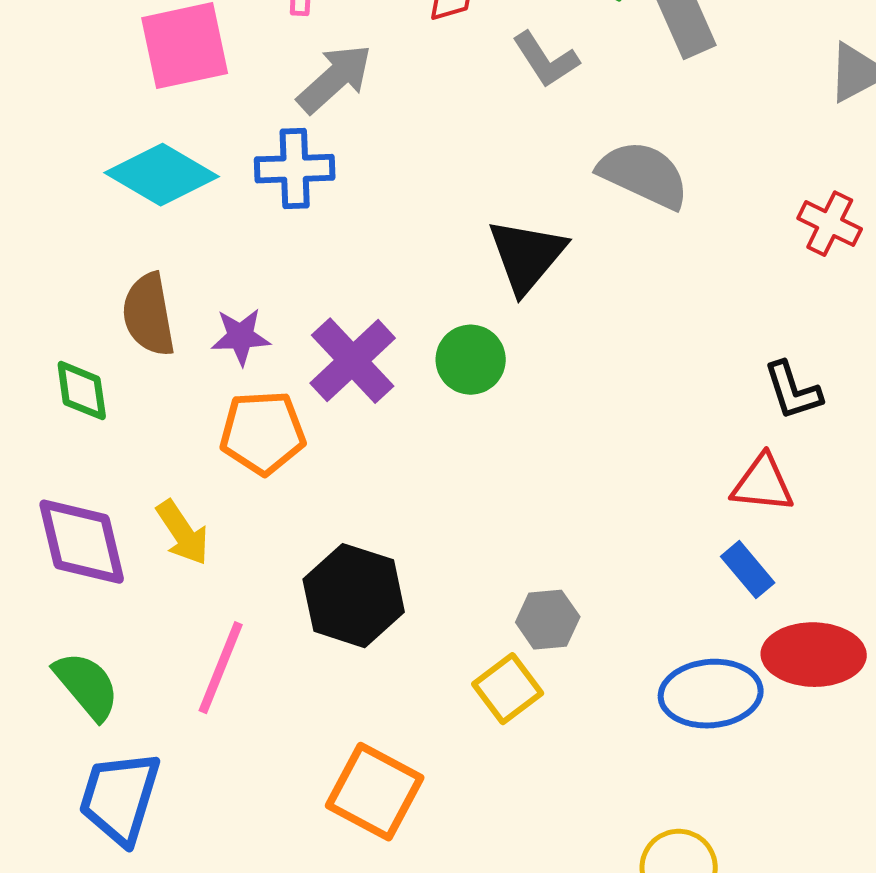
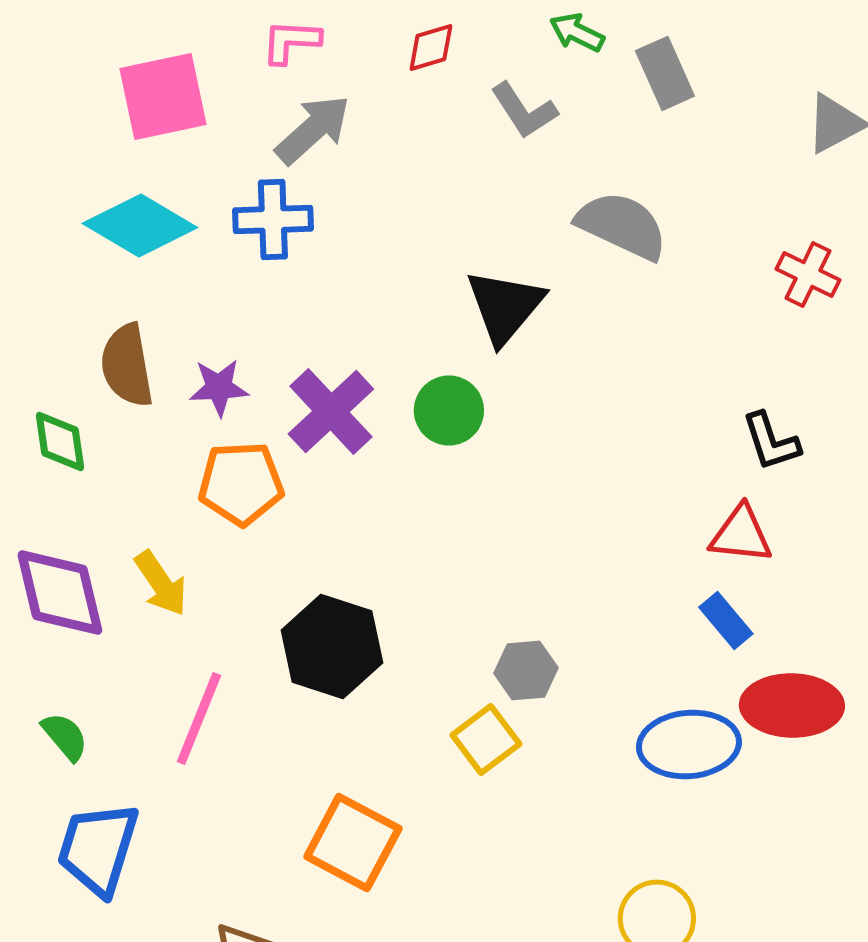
green semicircle: (87, 686) -> (65, 736), size x0.7

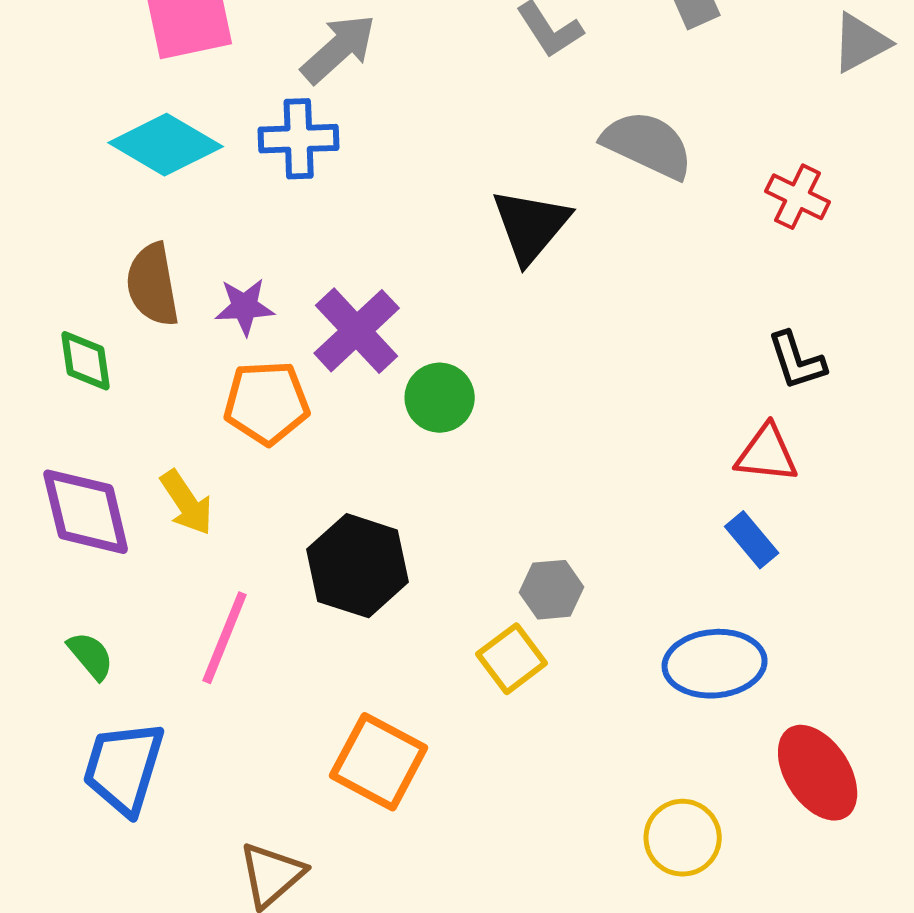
red cross: (808, 274) -> (798, 197), moved
green circle: (449, 410) -> (440, 398), moved
red ellipse: (792, 705) -> (818, 773), moved, turned 56

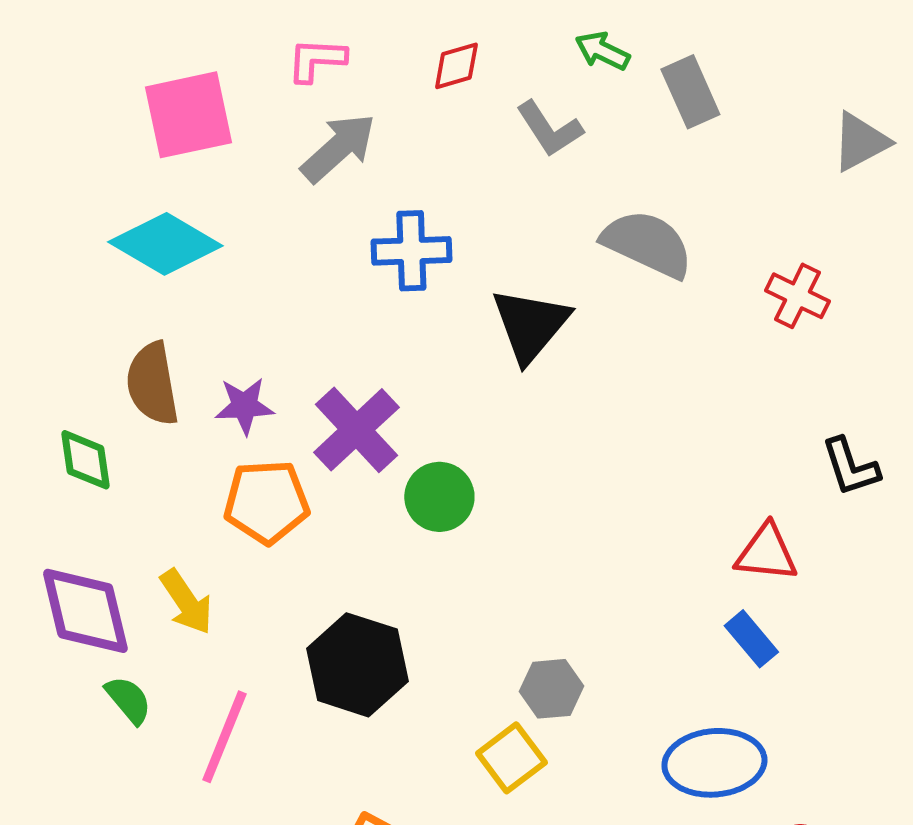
blue cross: (299, 139) -> (411, 251), moved
black L-shape: (797, 361) -> (850, 467), moved
green semicircle: (91, 656) -> (128, 700), moved

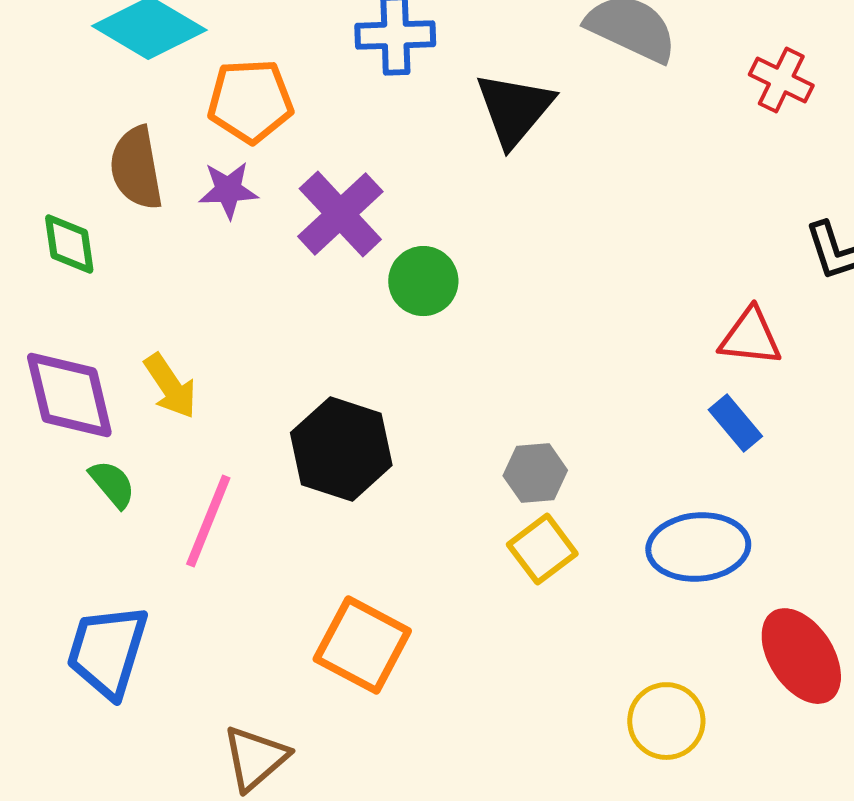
orange pentagon: (266, 502) -> (250, 101), moved
yellow square: (511, 758) -> (542, 549), moved

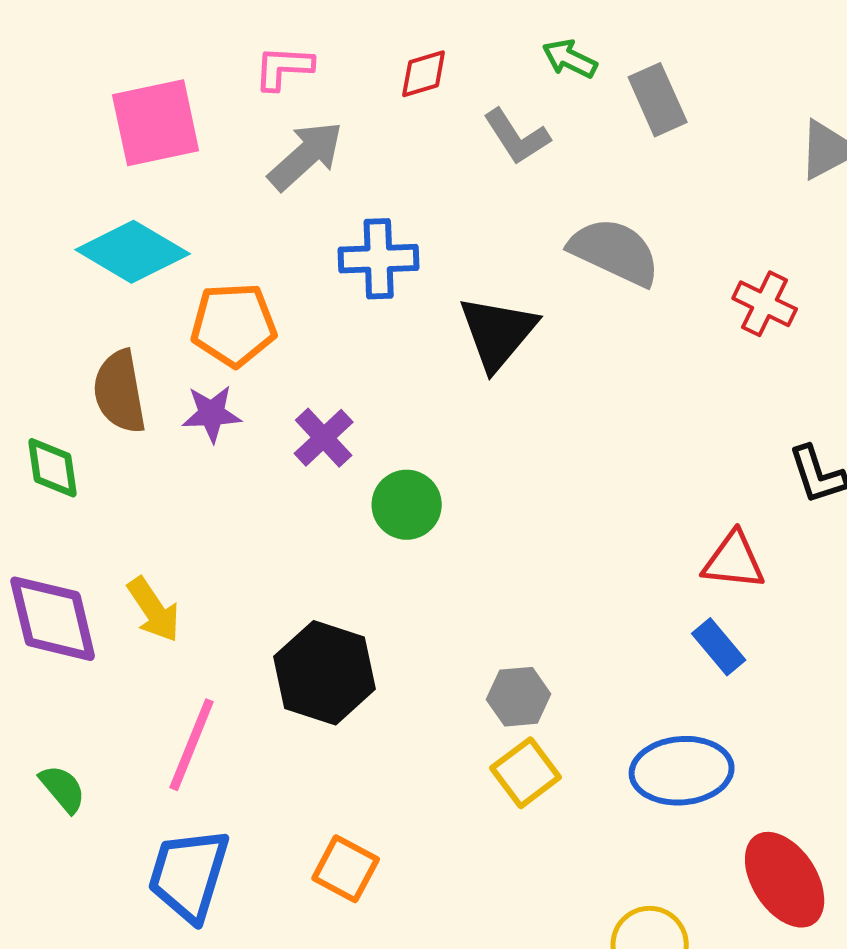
purple cross: (340, 214) -> (324, 438), size x0.7
green semicircle: (112, 484) -> (63, 789), moved
orange square: (362, 645) -> (346, 869), size x0.7
blue trapezoid: (107, 651) -> (189, 875), moved

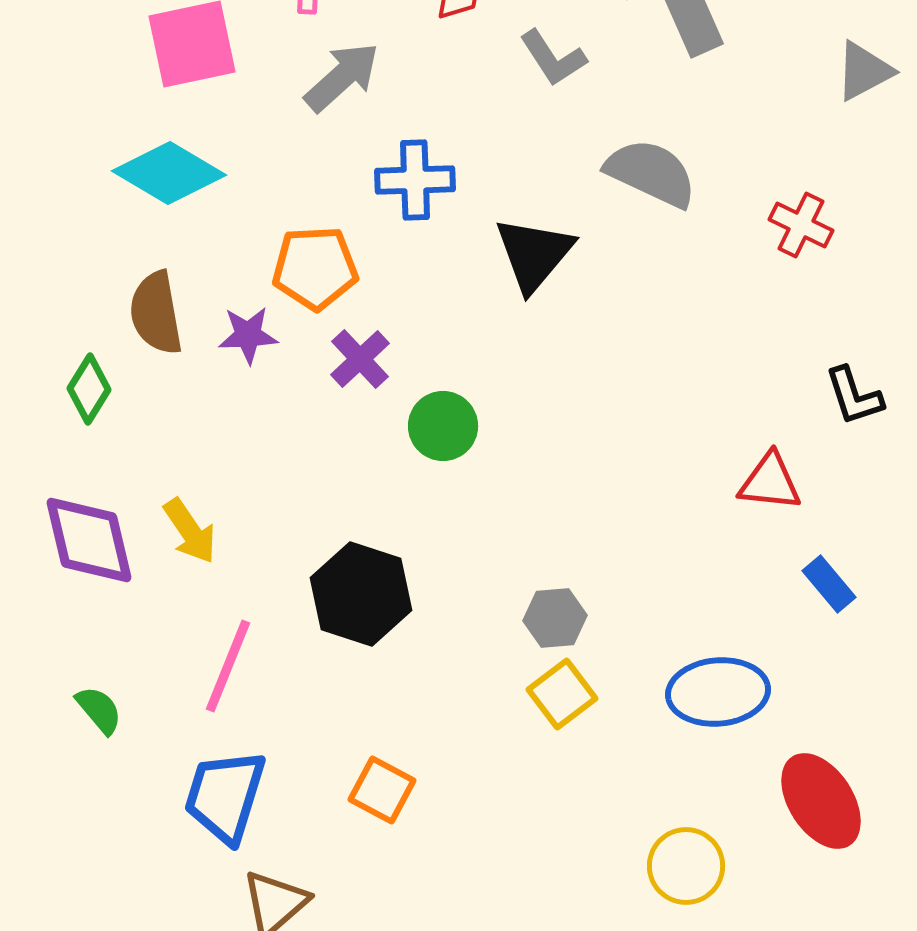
orange pentagon: (234, 325) -> (315, 268), moved
green diamond: (53, 468) -> (89, 389), turned 40
blue rectangle: (719, 647) -> (829, 584), moved

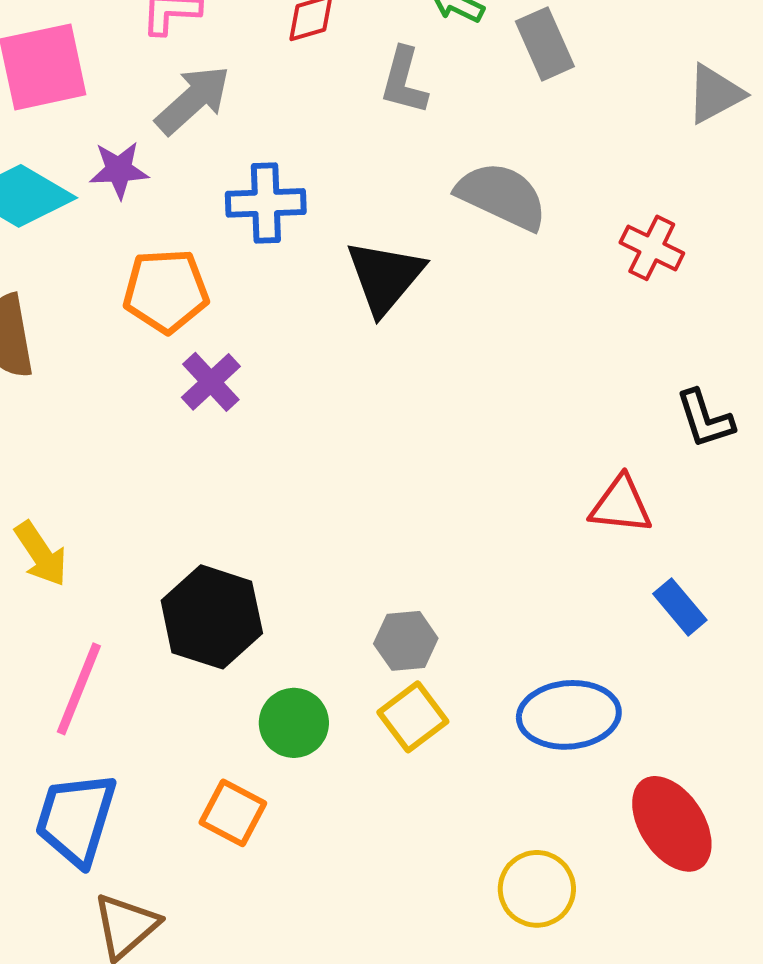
gray L-shape: (553, 58) -> (404, 81), turned 48
purple star: (248, 335) -> (119, 170), moved
green circle: (443, 426) -> (294, 723), moved

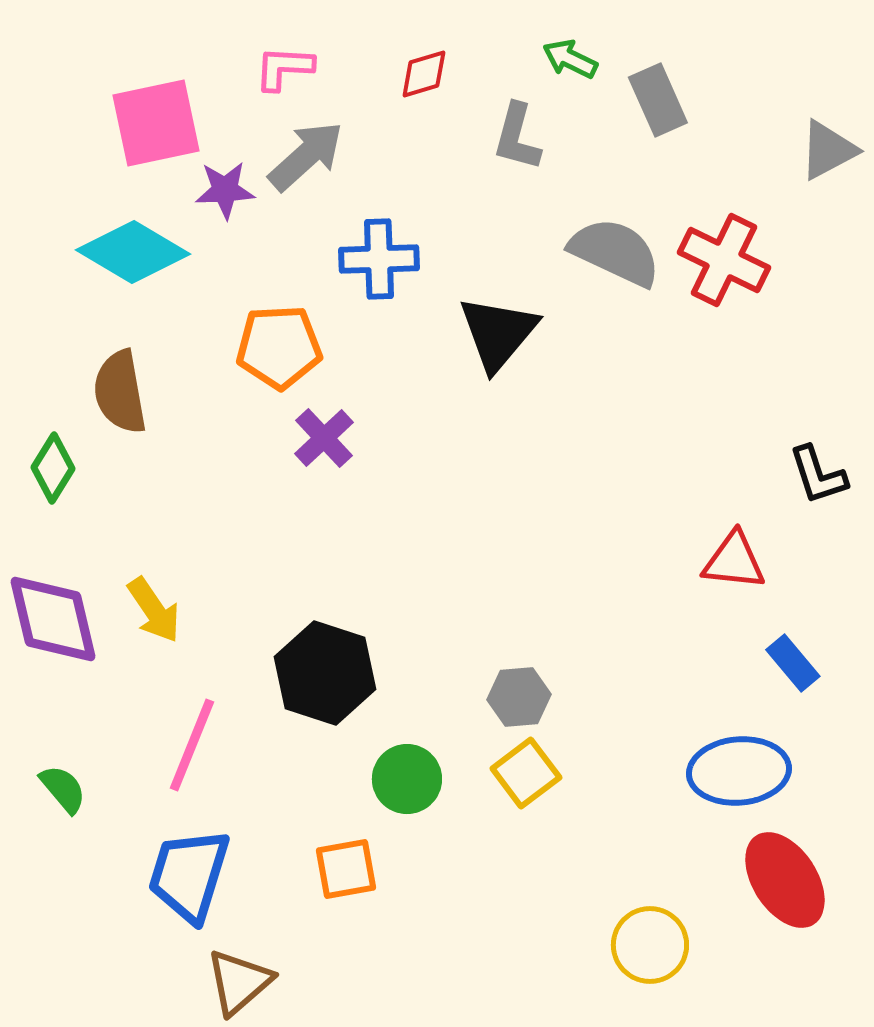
purple star: (119, 170) -> (225, 190), moved
red cross: (652, 248) -> (724, 260), moved, size x1.4
blue ellipse: (569, 715) -> (739, 771), moved
orange square: (233, 813) -> (346, 869), turned -38

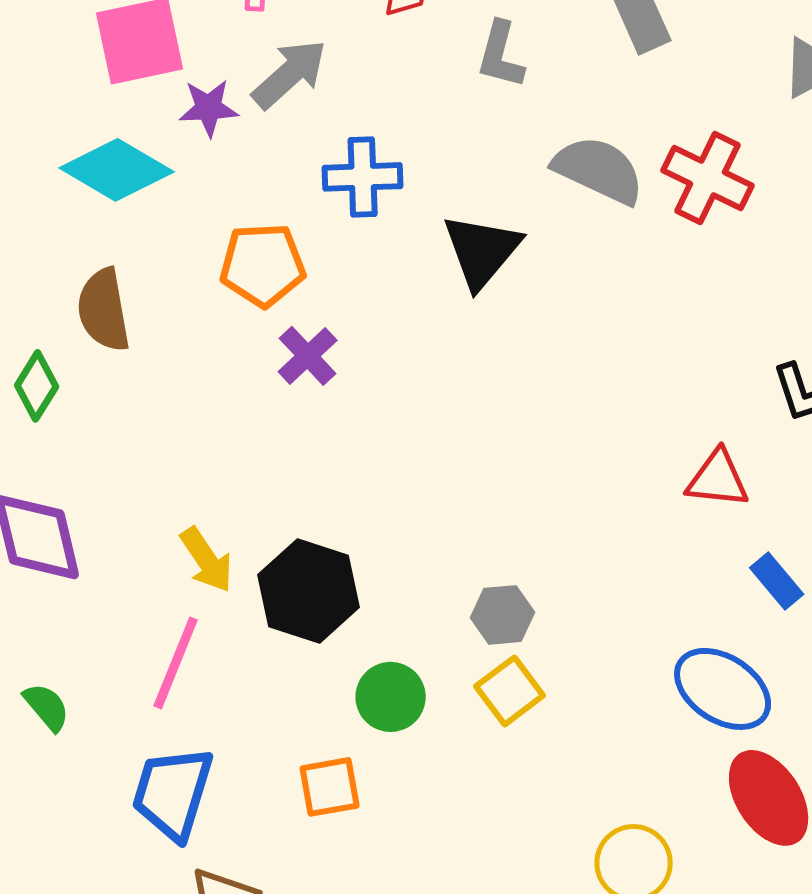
yellow arrow: (154, 610) -> (207, 560), moved
blue ellipse: (739, 771) -> (723, 689), turned 38

